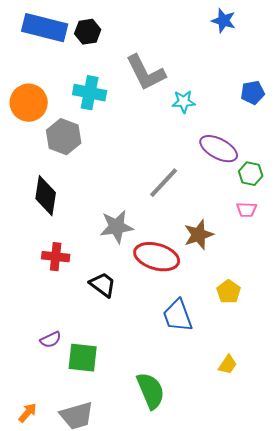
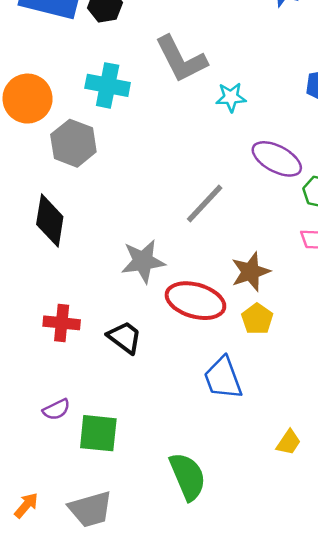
red cross: (56, 257) -> (62, 323), moved
yellow pentagon: (229, 292) -> (257, 319), moved

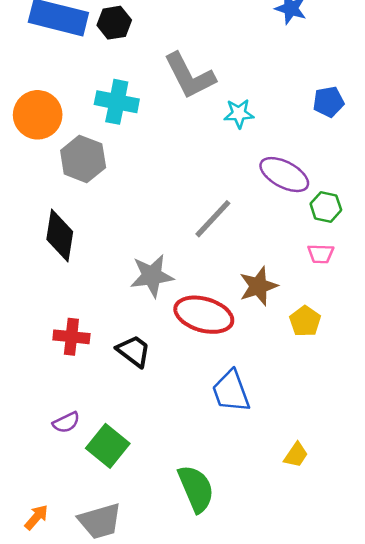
yellow pentagon: (257, 319) -> (305, 321), moved
green square: (98, 433) -> (108, 446), turned 33

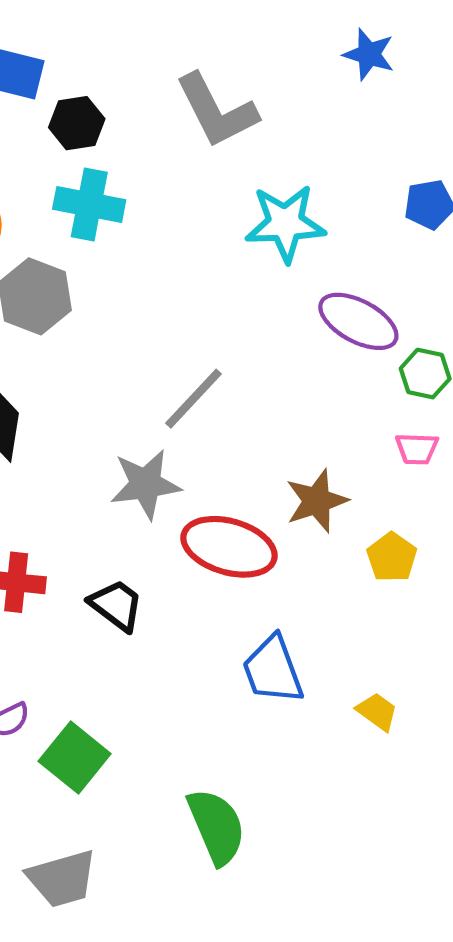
black hexagon: (114, 23) -> (77, 123), moved
gray L-shape: (190, 76) -> (216, 111), moved
cyan star: (239, 114) -> (285, 223), size x1.6
gray line: (213, 219) -> (194, 399), moved
yellow trapezoid: (296, 455) -> (377, 712), moved, turned -88

